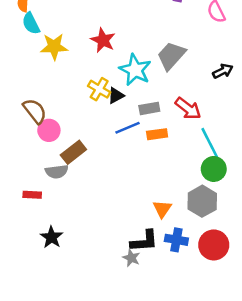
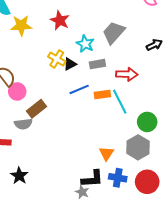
cyan star: (135, 70) -> (85, 44), size x0.7
gray rectangle: (149, 108) -> (97, 64), moved
red arrow: (188, 108) -> (127, 74), turned -35
cyan line: (210, 143) -> (120, 102), moved

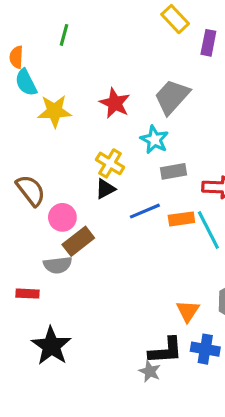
gray trapezoid: (114, 33) -> (172, 97), moved
black triangle: (70, 64) -> (105, 189), moved
pink circle: (17, 91) -> (62, 217), moved
black star: (19, 176) -> (51, 346), size x1.4

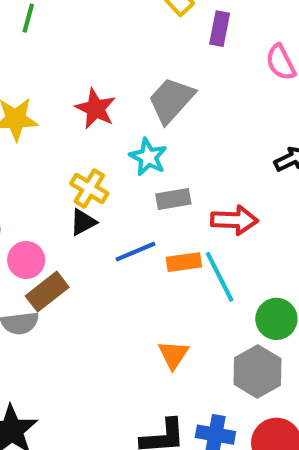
orange triangle: (188, 311) -> (173, 355), moved

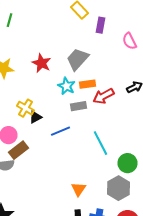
yellow cross: (89, 188) -> (26, 108), moved
red arrow: (234, 220) -> (104, 96), moved, turned 150
orange rectangle: (184, 262) -> (88, 84), moved
orange triangle: (173, 355) -> (78, 189), moved

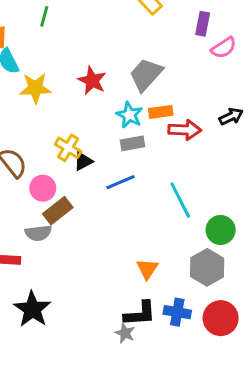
purple rectangle: (100, 25) -> (203, 24), moved
pink semicircle: (130, 41) -> (224, 48), turned -96
red arrow: (104, 96) -> (185, 130), turned -150
gray rectangle: (78, 106) -> (132, 143), moved

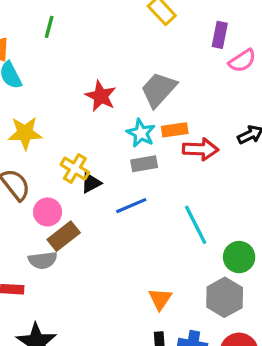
yellow star: (35, 88) -> (25, 133), moved

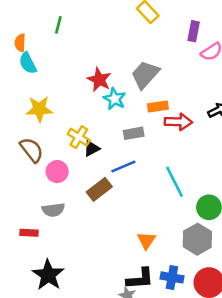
cyan star: (141, 133) -> (115, 99), moved
brown rectangle: (64, 236) -> (99, 189), moved

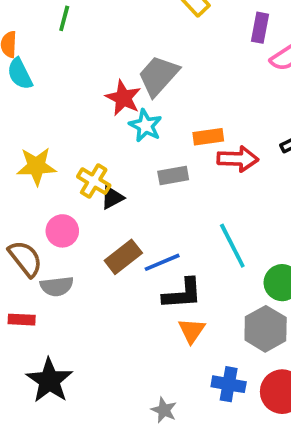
gray trapezoid: (145, 75) -> (158, 76), moved
yellow star: (39, 109) -> (36, 166), moved
brown semicircle: (32, 150) -> (25, 259), moved
blue line: (123, 166) -> (162, 262), moved
black L-shape: (140, 279) -> (182, 294), moved

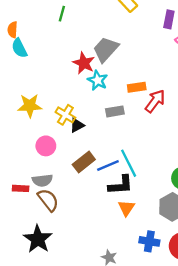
green line: (64, 18) -> (62, 14), moved
red arrow: (238, 159) -> (155, 101), turned -55
cyan line: (232, 246) -> (129, 163), moved
brown semicircle: (25, 259) -> (48, 200), moved
red rectangle: (22, 320) -> (21, 188), moved

